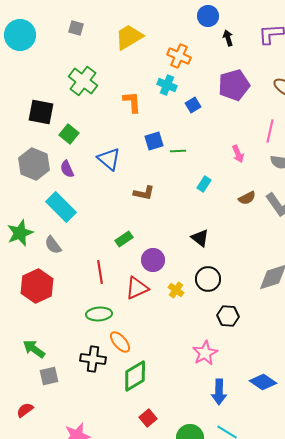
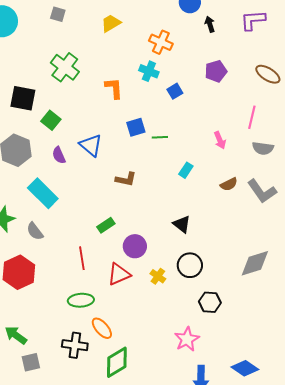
yellow trapezoid: (129, 37) -> (111, 23), size x0.7
purple pentagon: (234, 85) -> (216, 71), size x0.7
purple semicircle: (67, 169) -> (59, 155), moved

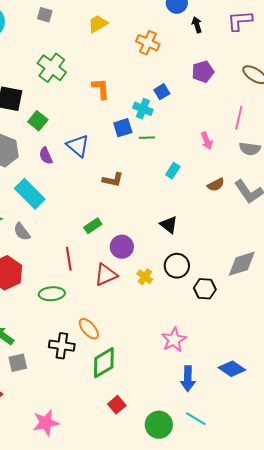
cyan cross: (149, 71) -> (143, 109), moved
green ellipse: (81, 300) -> (52, 294), moved
black hexagon: (210, 302) -> (205, 289), moved

